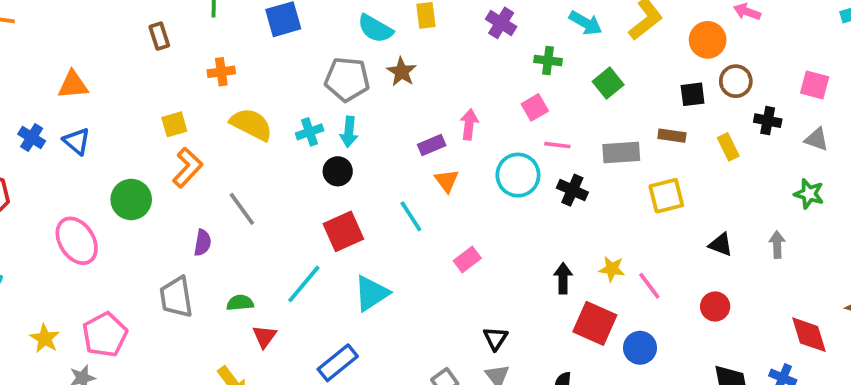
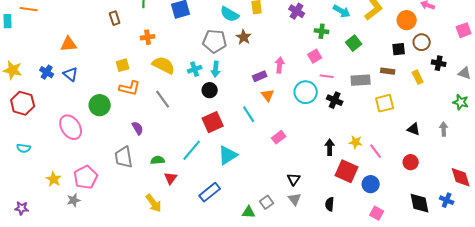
pink square: (815, 85) -> (464, 30), moved, turned -35
orange L-shape: (187, 168) -> (130, 88), turned 60
gray line: (242, 209) -> (163, 99), moved
purple semicircle: (203, 243) -> (138, 128), turned -40

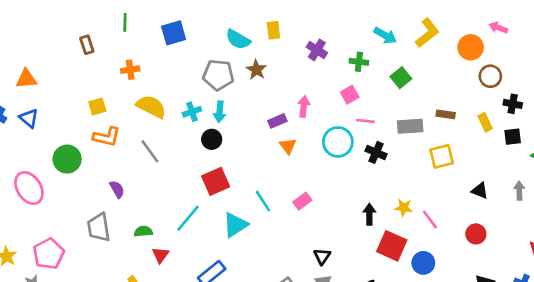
purple cross: (297, 11) -> (317, 50), moved
black square: (399, 49) -> (513, 137), moved
cyan line: (249, 114) -> (263, 201), moved

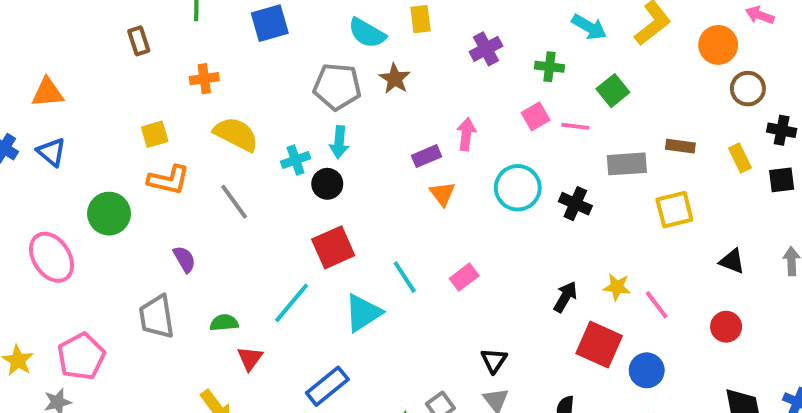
purple cross: (317, 50) -> (486, 49), turned 30
cyan cross: (192, 112) -> (296, 160), moved
pink line: (365, 121) -> (575, 126), moved
black arrow: (369, 214) -> (565, 297), turned 30

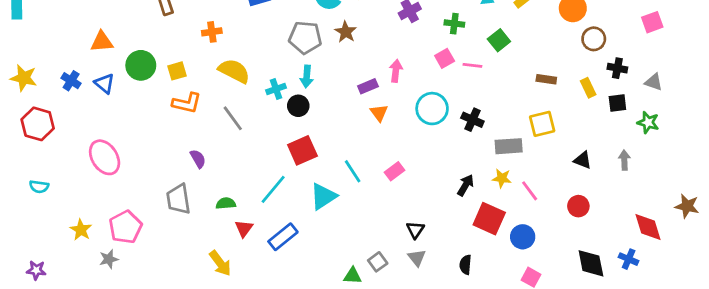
gray rectangle: (627, 164) -> (509, 146), moved
green circle: (109, 214) -> (141, 65), moved
blue rectangle: (327, 386) -> (283, 237), moved

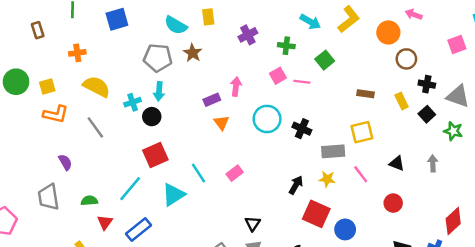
gray triangle: (654, 82) -> (458, 96), size x1.5
black square: (617, 103) -> (427, 114), turned -35
pink line: (530, 191) -> (361, 174), moved
red diamond: (648, 227) -> (453, 221), turned 64

